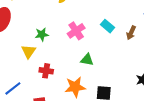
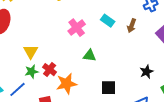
green star: (42, 34) -> (32, 72), moved
red cross: (46, 71) -> (50, 70), turned 32
orange star: (75, 87) -> (67, 84), moved

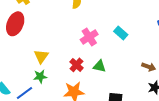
brown arrow: (132, 26) -> (149, 67), moved, turned -96
red cross: (50, 70) -> (76, 65), moved

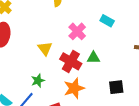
yellow triangle: (41, 56) -> (45, 48), moved
red cross: (76, 65) -> (71, 61), size x1.5

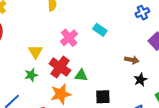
green triangle: (93, 58) -> (81, 75), moved
green star: (38, 81) -> (31, 75), moved

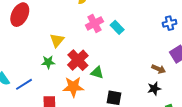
cyan rectangle: (100, 30) -> (117, 27), moved
pink cross: (69, 38) -> (94, 23), moved
brown arrow: (132, 60) -> (159, 69), moved

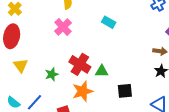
pink cross: (94, 23) -> (63, 27), moved
yellow triangle: (57, 40) -> (21, 65), moved

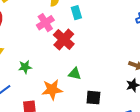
cyan rectangle: (109, 22) -> (76, 13), moved, turned 32
red cross: (80, 64) -> (64, 39), moved

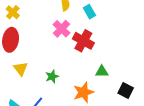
black square: (93, 98) -> (126, 90), turned 35

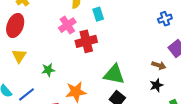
red cross: (83, 41) -> (86, 41), turned 35
green triangle: (102, 72) -> (114, 74), moved, size x1.6

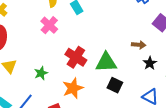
red cross: (86, 41) -> (76, 57), moved, turned -30
brown arrow: (159, 65) -> (139, 45), moved

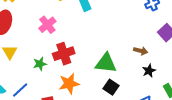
pink cross: (49, 25) -> (47, 25), moved
red cross: (76, 57) -> (64, 54), moved, turned 30

